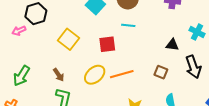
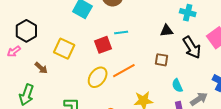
cyan line: (128, 25) -> (121, 32), moved
brown arrow: (59, 75) -> (41, 68), moved

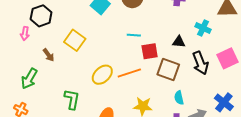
red square: (103, 45) -> (150, 51), moved
pink arrow: (14, 51) -> (25, 34), turned -56
brown square: (162, 60) -> (168, 70), size x1.6

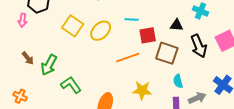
brown arrow: (49, 55) -> (28, 58), moved
yellow ellipse: (102, 75) -> (101, 31), moved
green arrow: (29, 79) -> (49, 65), moved
green L-shape: (72, 99) -> (71, 85), turned -45

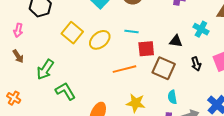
pink arrow: (23, 20) -> (18, 30), moved
black arrow: (199, 46) -> (196, 64), size x0.6
brown arrow: (28, 58) -> (18, 56), moved

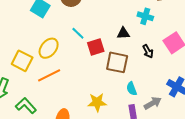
cyan line: (132, 31) -> (78, 33), turned 48
yellow square: (72, 33) -> (22, 61), moved
orange line: (124, 69) -> (49, 75), moved

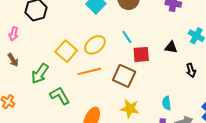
brown square: (117, 62) -> (124, 76), moved

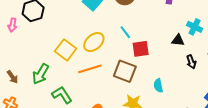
pink arrow: (14, 34) -> (12, 25), moved
black triangle: (171, 47) -> (178, 40), moved
brown arrow: (13, 60) -> (12, 77), moved
cyan semicircle: (167, 103) -> (158, 86), moved

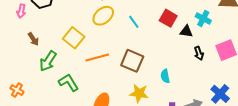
yellow ellipse: (94, 42) -> (103, 16), moved
red square: (141, 49) -> (168, 18), moved, turned 36
brown arrow: (12, 77) -> (33, 39), moved

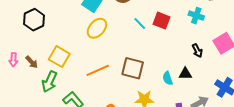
pink arrow: (21, 11) -> (13, 60), moved
cyan line: (134, 22) -> (140, 23), moved
black triangle: (186, 31) -> (185, 74), moved
yellow square: (74, 38) -> (59, 57), moved

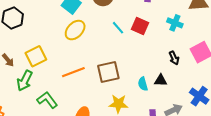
yellow square: (59, 57) -> (36, 56), turned 30
brown square: (133, 68) -> (108, 72), turned -30

